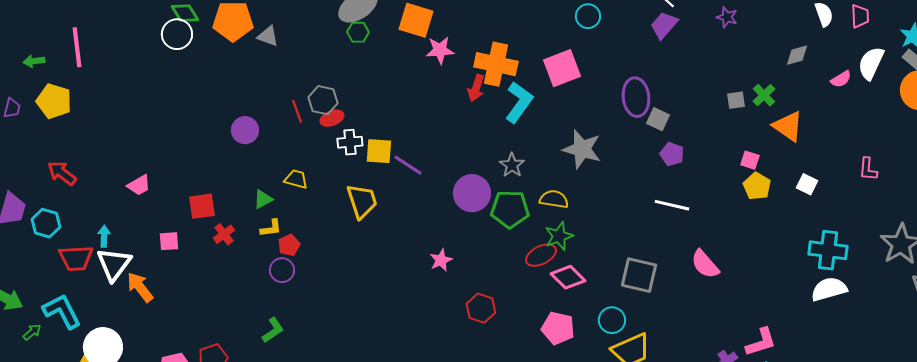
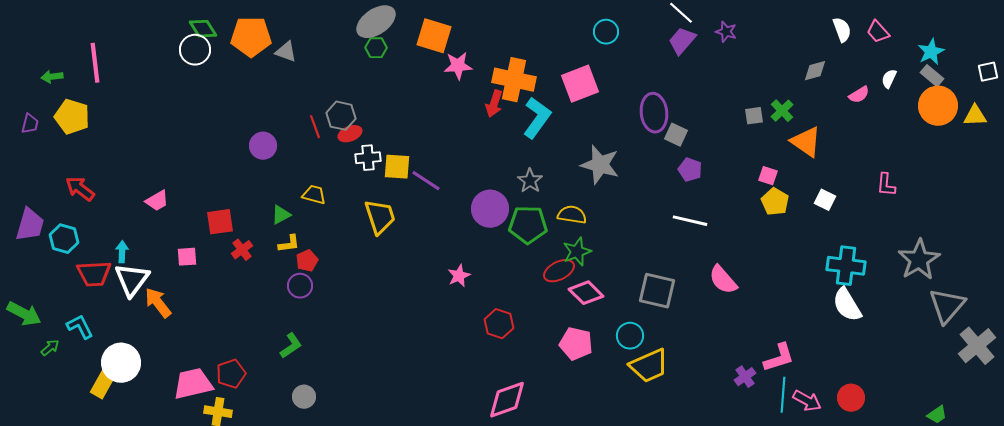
pink trapezoid: (860, 16) -> (878, 32), turned 140
purple star: (727, 17) -> (726, 32), moved
white semicircle: (871, 63) -> (889, 79), size x0.6
white semicircle: (829, 289) -> (847, 305), turned -105
cyan L-shape: (62, 311) -> (80, 327), size x0.7

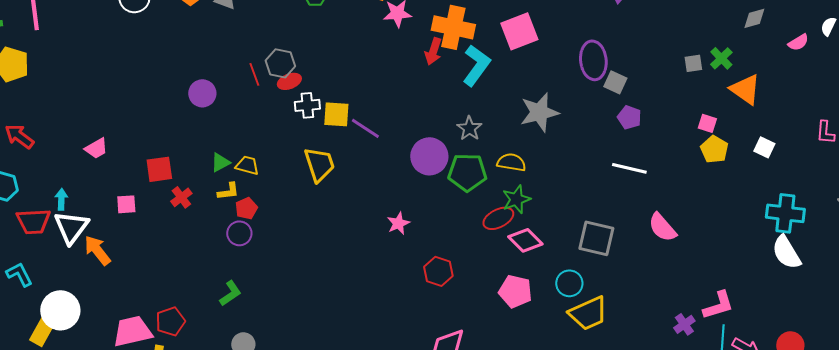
gray star: (600, 165) -> (539, 112), turned -30
yellow trapezoid: (314, 195) -> (247, 165), moved

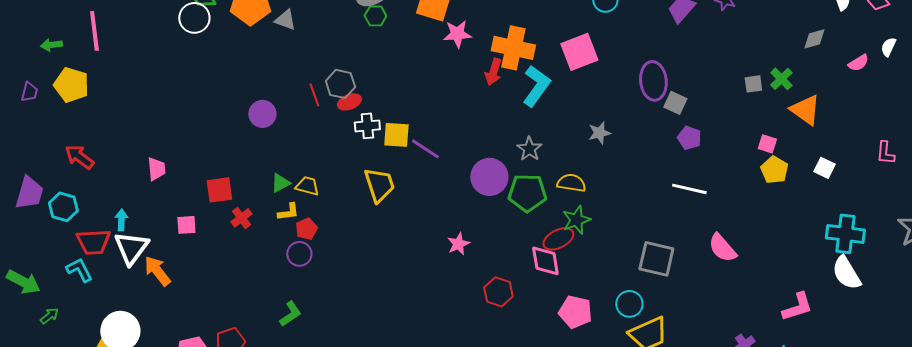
gray star: (539, 112) -> (599, 133), size x0.6
pink trapezoid: (96, 148) -> (156, 169), turned -65
pink diamond: (525, 240) -> (545, 261), moved, turned 36
cyan L-shape: (19, 274) -> (79, 270), moved
pink L-shape: (718, 305) -> (797, 307), moved

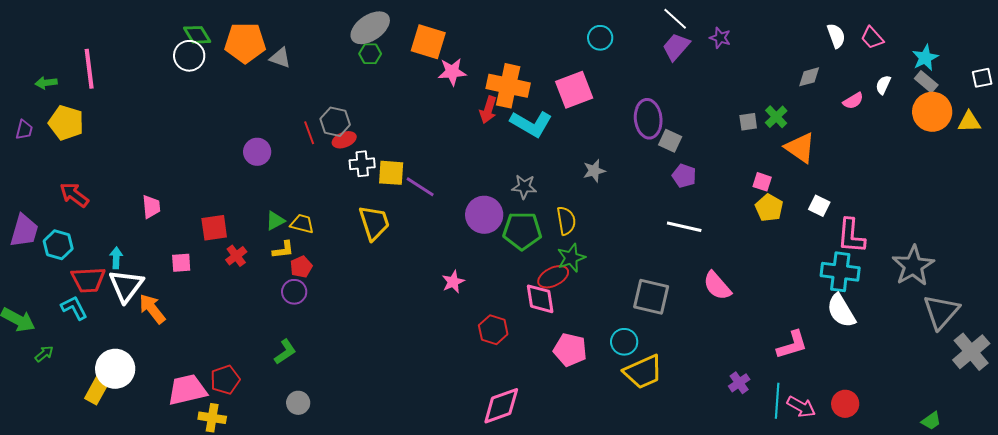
cyan L-shape: (536, 86) -> (531, 124), turned 84
gray star: (529, 149) -> (524, 187), turned -30
pink L-shape: (885, 153) -> (851, 236), moved, size x1.5
yellow semicircle: (571, 183) -> (566, 221), turned 72

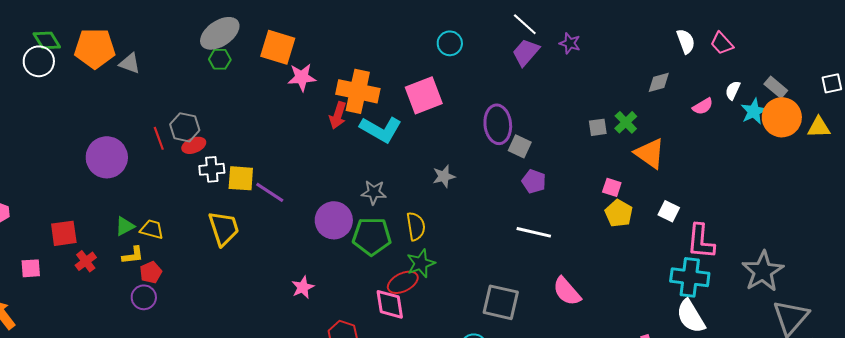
cyan star: (925, 58) -> (754, 111), moved
purple circle: (257, 152) -> (107, 157), size x1.5

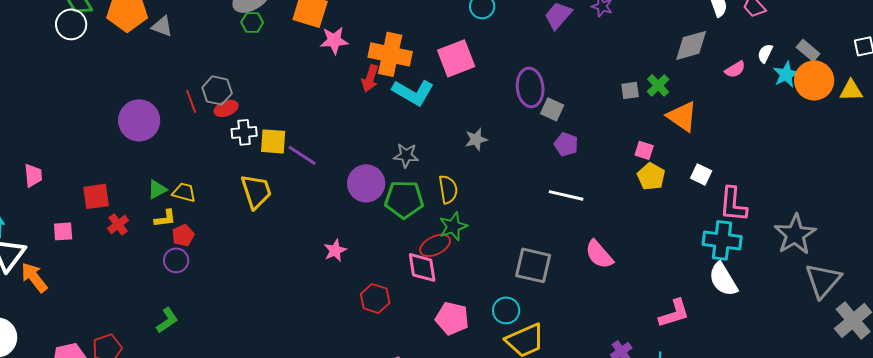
gray diamond: (659, 82) -> (691, 45), size x1.5

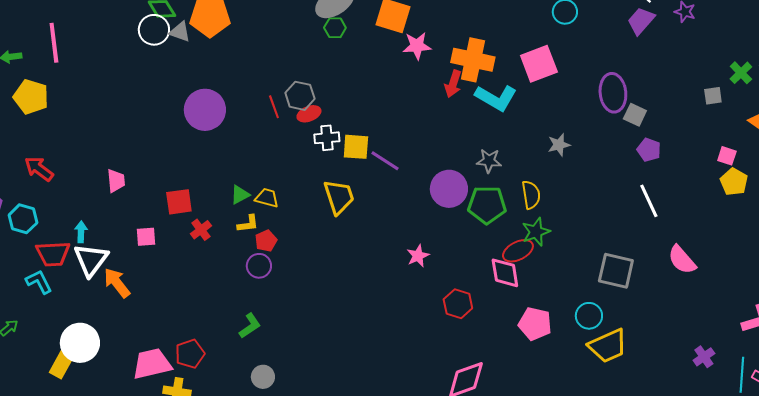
gray triangle: (162, 26) -> (180, 32), moved
green cross: (658, 85) -> (741, 73), moved
purple circle: (139, 120) -> (205, 110), moved
white line: (566, 195) -> (649, 201), turned 52

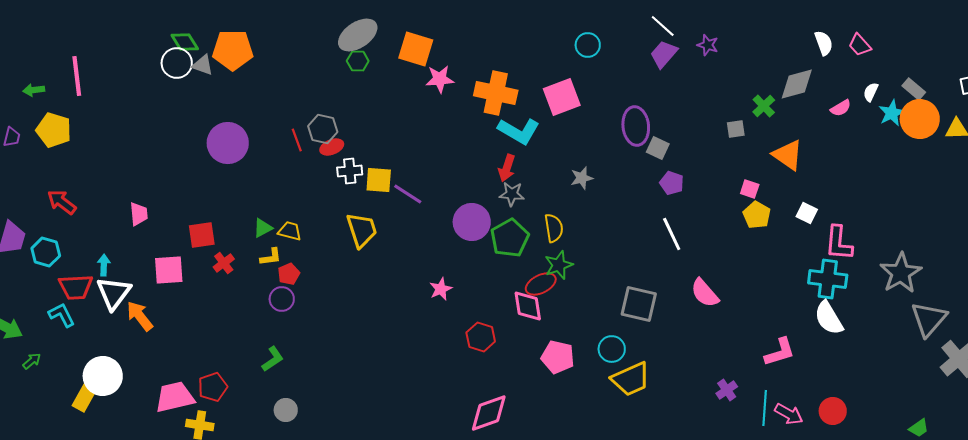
red arrow: (453, 84) -> (507, 168), moved
green pentagon: (487, 205) -> (510, 238), turned -30
pink square: (146, 237) -> (169, 270), size x1.5

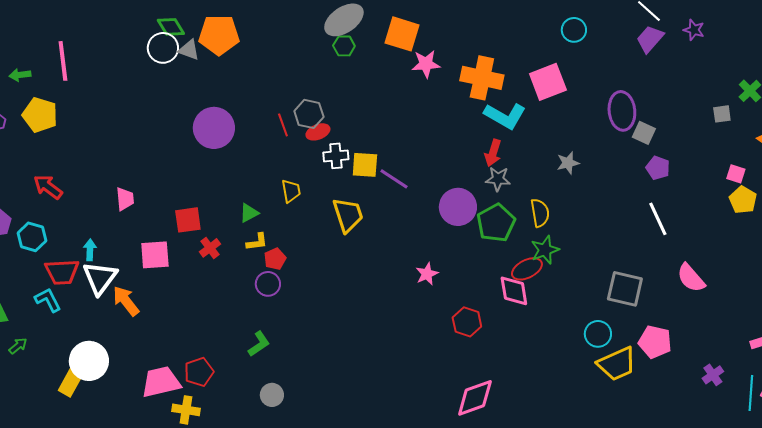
yellow trapezoid: (290, 231) -> (291, 191), moved, turned 65
pink pentagon: (558, 357) -> (655, 342), moved

